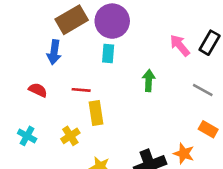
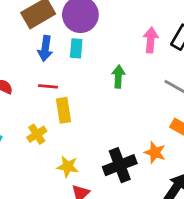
pink arrow: (180, 45) -> (151, 40), turned 45
blue arrow: (54, 52) -> (45, 48), moved

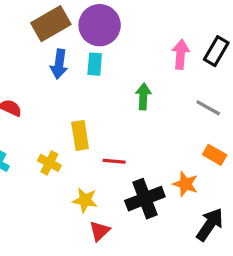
red line: (48, 86) -> (114, 161), moved
yellow cross: (37, 134) -> (49, 163), turned -30

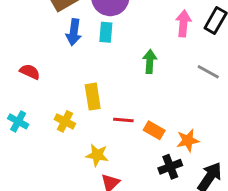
orange rectangle: (215, 155) -> (154, 130), moved
orange star: (185, 184) -> (188, 140), turned -30
black cross: (145, 199) -> (170, 167), moved, size x0.7

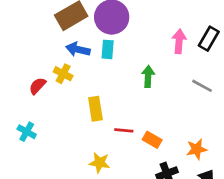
blue arrow: (74, 32) -> (78, 49), turned 95
red semicircle: (30, 72) -> (37, 86), turned -72
yellow cross: (65, 121) -> (63, 74), moved
orange star: (188, 140) -> (197, 149), moved

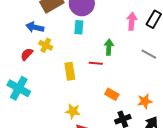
blue arrow: (78, 49) -> (35, 27), moved
red line: (124, 130) -> (96, 63), moved
cyan cross: (27, 132) -> (19, 88), size x1.6

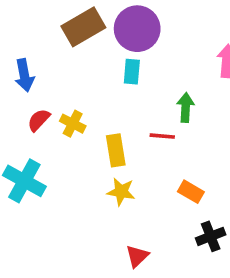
blue arrow: (35, 27) -> (24, 75), moved, turned -114
yellow cross: (46, 45) -> (73, 124), moved
yellow star: (73, 111) -> (121, 192), moved

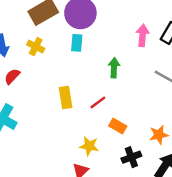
yellow cross: (73, 124) -> (36, 47), moved
red line: (162, 136) -> (98, 102), moved, turned -42
yellow star: (121, 192) -> (89, 146), moved

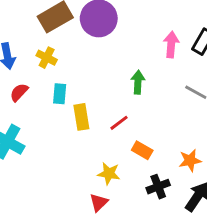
cyan rectangle: (77, 43) -> (60, 94), moved

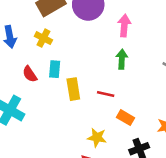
pink arrow: (171, 45) -> (124, 26), moved
red semicircle: (19, 92) -> (30, 74), moved, turned -77
red line: (119, 123) -> (106, 94), turned 49

